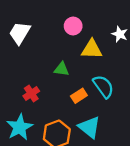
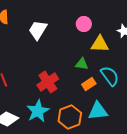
green triangle: (61, 69) -> (82, 64), moved
red cross: (31, 93) -> (48, 82), size x1.5
cyan triangle: (89, 127) -> (98, 111), turned -45

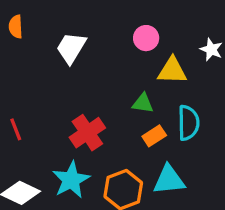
cyan semicircle: (110, 76) -> (188, 123), turned 35

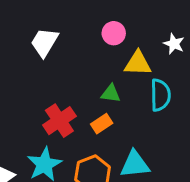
cyan semicircle: (188, 123) -> (160, 95), moved
orange rectangle: (154, 136) -> (102, 124), moved

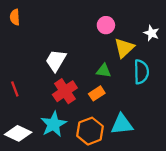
white trapezoid: (44, 42) -> (56, 60), moved
yellow triangle: (138, 63) -> (124, 48), turned -45

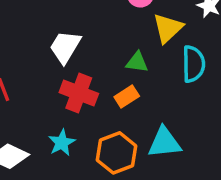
red cross: (65, 91) -> (79, 93), turned -35
cyan star: (54, 124) -> (62, 143), size x0.7

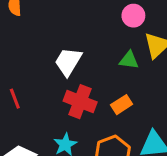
green triangle: (137, 62) -> (129, 60), moved

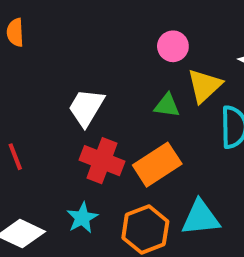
orange rectangle: (122, 105) -> (157, 165), size x1.6

